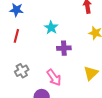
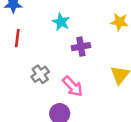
gray cross: (22, 71) -> (40, 74), moved

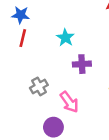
red line: (17, 38) -> (23, 38), moved

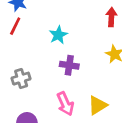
pink arrow: (69, 102) -> (65, 104), moved

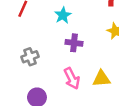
yellow triangle: (98, 105) -> (101, 79), turned 30

